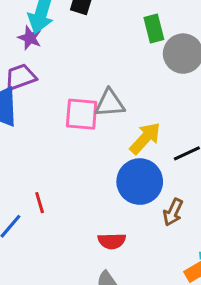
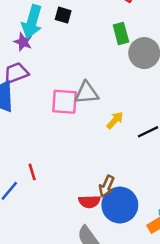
yellow arrow: (145, 138) -> (115, 120), size x0.7
blue circle: (140, 182) -> (120, 205), moved
brown arrow: (173, 212) -> (107, 186), moved

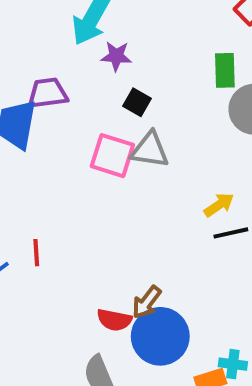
black square: (63, 15) -> (137, 102), moved
purple star: (23, 42) -> (116, 56), moved, turned -30
yellow arrow: (115, 120) -> (219, 205), moved

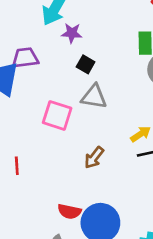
pink square: (112, 156) -> (57, 115), moved
brown arrow: (147, 302) -> (94, 158), moved

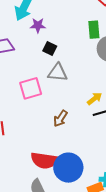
pink square: (57, 115) -> (31, 88), turned -30
red semicircle: (69, 211) -> (44, 160), size x1.5

